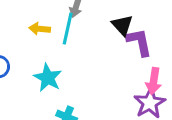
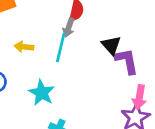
yellow arrow: (40, 29) -> (24, 47), moved

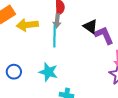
yellow arrow: (24, 47) -> (27, 25), moved, size x1.5

